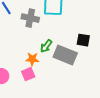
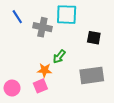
black square: (83, 40) -> (94, 38), moved
gray rectangle: (65, 55) -> (92, 75), moved, turned -30

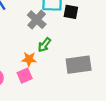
gray cross: (42, 27) -> (37, 20), moved, turned 30
black square: (94, 38) -> (71, 12), moved

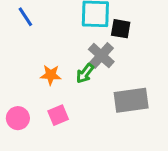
gray cross: (37, 20) -> (101, 56), moved
orange star: (29, 59) -> (51, 75), moved

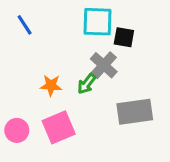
pink square: (58, 115) -> (59, 127), size x1.5

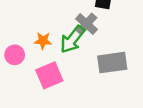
green arrow: (87, 84) -> (72, 39), size x1.6
pink circle: (17, 130) -> (15, 55), moved

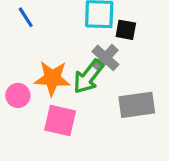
orange star: (43, 41) -> (52, 78), size x1.6
pink square: (49, 75) -> (60, 120), turned 36

